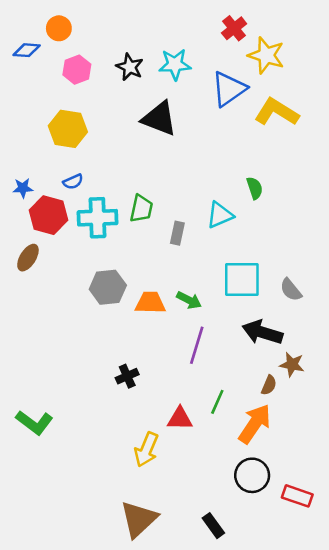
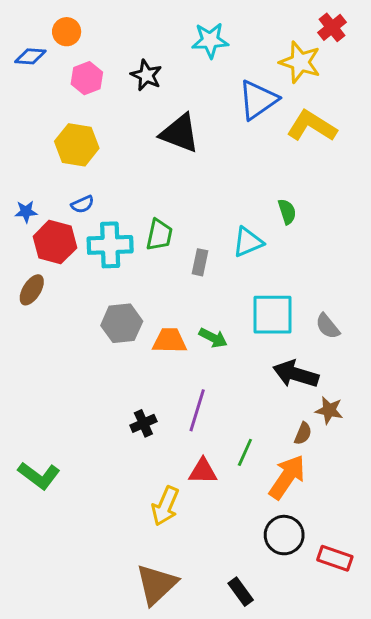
red cross: (234, 28) -> (332, 27), moved
cyan star: (175, 64) -> (210, 40), moved
purple line: (197, 345) -> (197, 410), moved

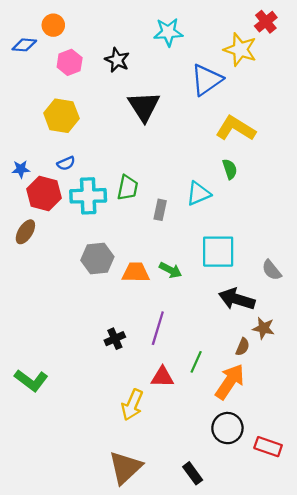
yellow L-shape: (312, 126) -> (236, 128), moved
black triangle: (180, 133) -> (144, 106), turned 36
gray semicircle: (328, 326) -> (272, 270), moved

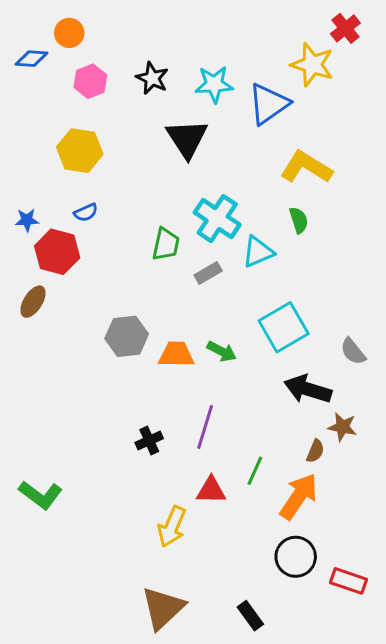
cyan star: (168, 32) -> (214, 84), moved
cyan cross: (88, 196) -> (217, 219), moved, turned 36
gray rectangle: (160, 210) -> (208, 273), turned 48
cyan square: (218, 252) -> (284, 327), turned -30

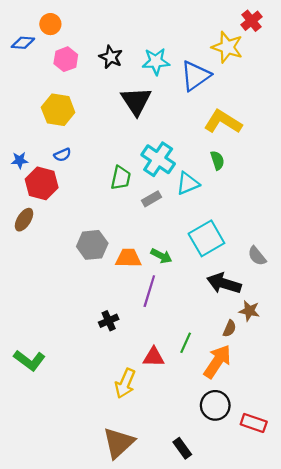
purple line: (205, 427) -> (149, 291), moved

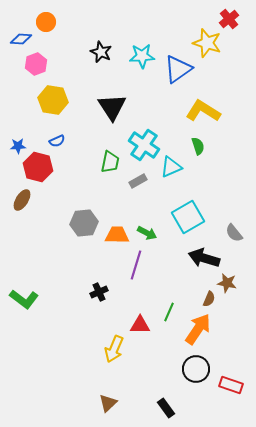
pink hexagon: (66, 59) -> (36, 64), moved
black triangle: (136, 101) -> (112, 107), moved
green L-shape: (30, 360) -> (24, 299), moved
brown triangle: (119, 443) -> (108, 403), size x0.6

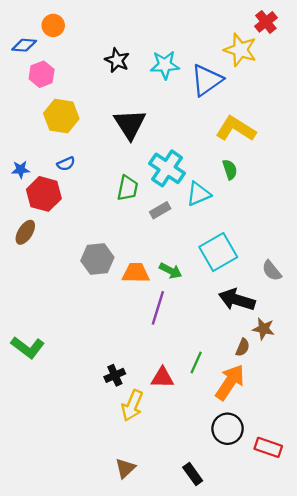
black cross: (99, 292) -> (115, 375), moved

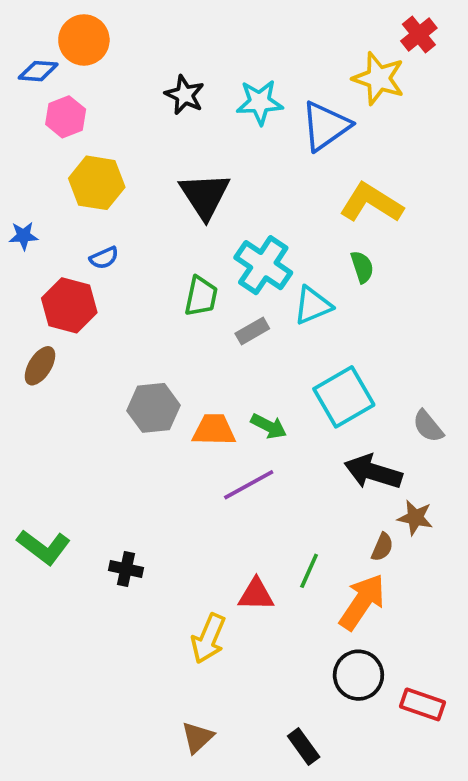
orange circle: (53, 25) -> (84, 40), size x1.4
blue star: (21, 170) -> (24, 236), moved
purple line: (158, 308) -> (249, 485), turned 44
black cross: (115, 375) -> (126, 569), moved, turned 36

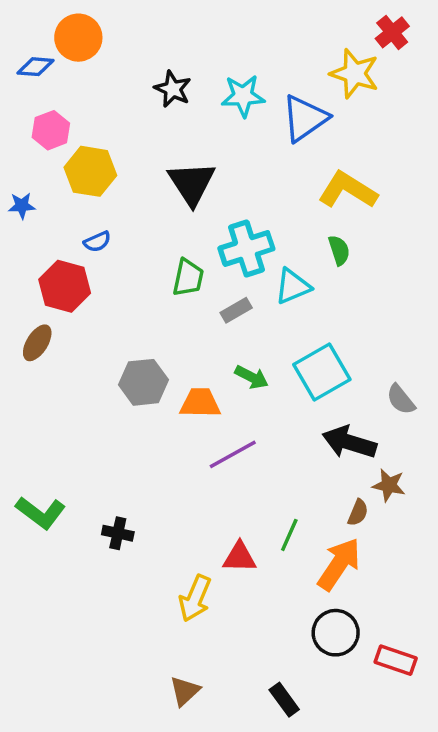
pink hexagon: (66, 117) -> (51, 130), moved
blue star: (24, 236) -> (22, 206), moved
cyan cross: (263, 265) -> (246, 249), turned 38
green arrow: (269, 426) -> (252, 377), moved

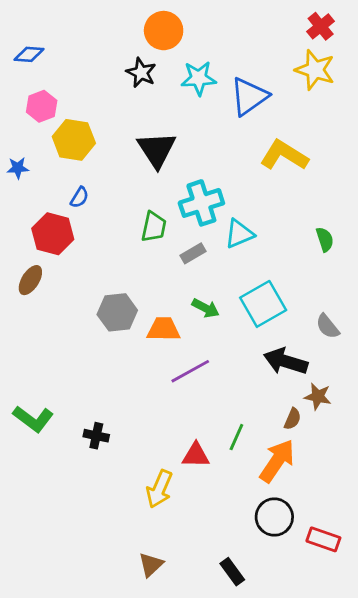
orange circle: (78, 38) -> (164, 31), moved
yellow star: (354, 74) -> (315, 70), moved
blue semicircle: (97, 242) -> (79, 197), turned -35
green semicircle: (339, 250) -> (325, 239), moved

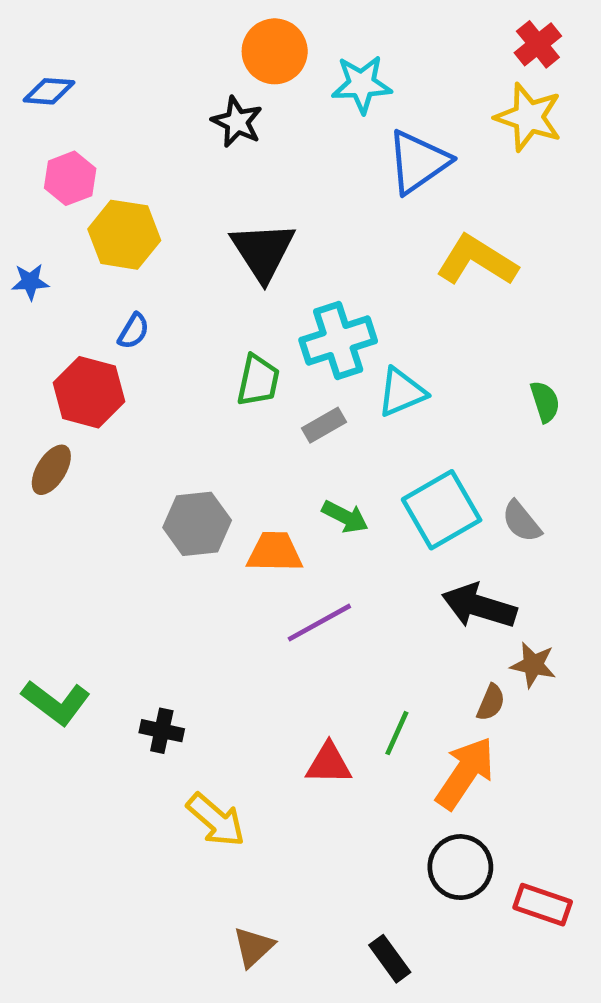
cyan star: (199, 78) -> (362, 84), moved
gray semicircle: (328, 326) -> (521, 521), moved
yellow arrow: (159, 489) -> (216, 820), moved, turned -72

